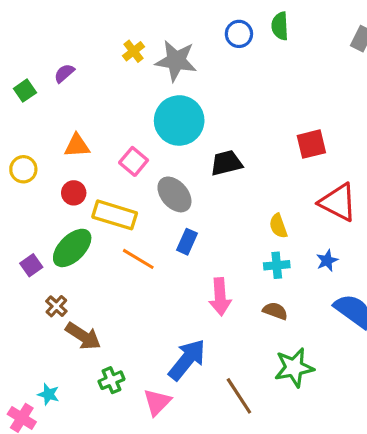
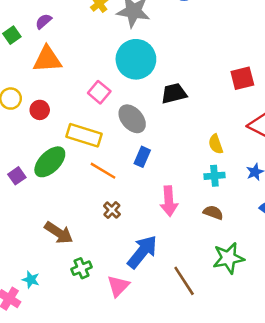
orange triangle: (77, 146) -> (47, 59), moved, size x1.4
red circle: (74, 193) -> (40, 110), moved
brown cross: (56, 306) -> (112, 210), moved

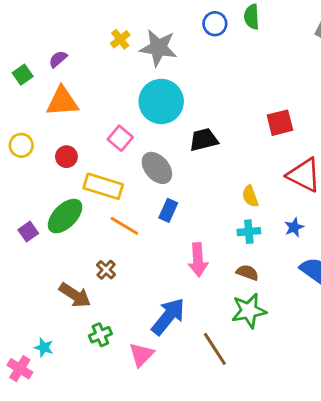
red circle: (40, 110) -> (66, 157), moved
brown cross: (112, 210) -> (106, 270), moved
green star: (228, 258) -> (249, 311), moved

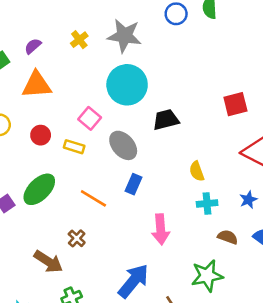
yellow cross: (120, 39) -> (79, 40), moved
yellow rectangle: (103, 186) -> (74, 147), moved, size x0.6
yellow semicircle: (250, 196) -> (197, 171), moved
brown semicircle: (247, 273) -> (228, 237), moved

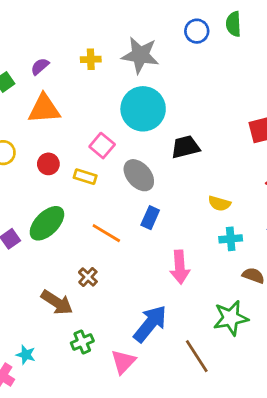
yellow cross: (79, 40) -> (91, 59), turned 36
yellow semicircle: (197, 171) -> (219, 203), turned -54

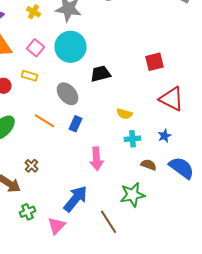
yellow cross: (91, 59) -> (34, 12), turned 32
pink square: (102, 146) -> (36, 48), moved
yellow rectangle: (85, 177) -> (30, 76), moved
orange line: (106, 233) -> (44, 121), moved

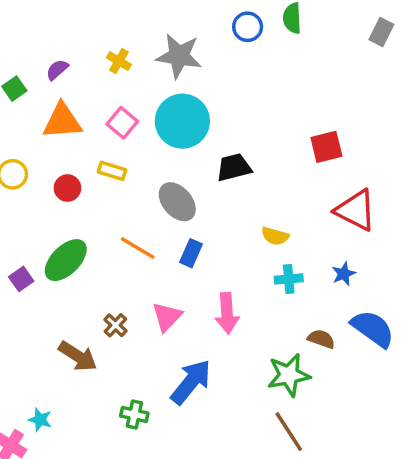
brown semicircle: (148, 165) -> (321, 339), moved
green cross: (28, 212) -> (134, 414), moved, turned 35
brown line: (108, 222) -> (289, 432), moved
pink triangle: (56, 226) -> (167, 317), moved

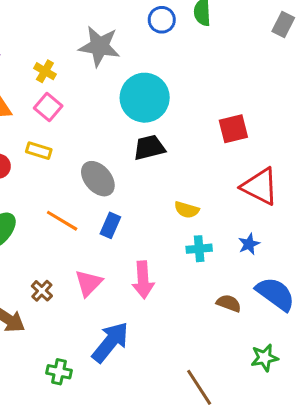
yellow cross: (119, 61) -> (45, 71), moved
cyan circle: (182, 121) -> (145, 98), moved
green star: (289, 375) -> (265, 358), moved, size x0.7

